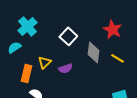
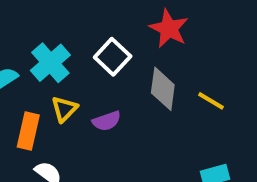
cyan cross: (27, 26) -> (50, 63), moved
red star: (112, 29) -> (169, 29), moved

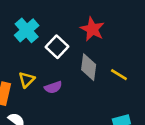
cyan cross: (50, 63) -> (27, 30), moved

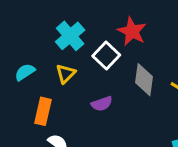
red star: (92, 29) -> (132, 31), moved
yellow triangle: (27, 80) -> (66, 74), moved

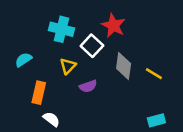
cyan cross: (70, 36) -> (62, 29), turned -35
yellow triangle: (66, 74) -> (68, 66), moved

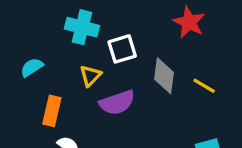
red star: (113, 25) -> (189, 22), moved
white square: (92, 46) -> (122, 49), turned 30
purple semicircle: (88, 86) -> (117, 102), size x1.5

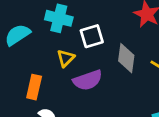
cyan semicircle: (32, 67) -> (18, 35), moved, size x1.4

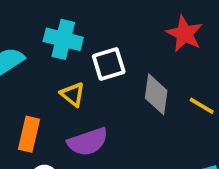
yellow triangle: (66, 58) -> (73, 94), turned -36
purple semicircle: (88, 80) -> (88, 142), moved

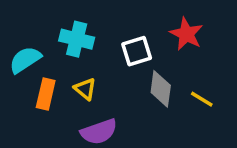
white square: (109, 64) -> (137, 51), moved
orange rectangle: (29, 134) -> (46, 94), moved

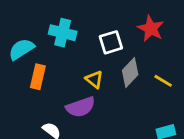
yellow triangle: (85, 89) -> (94, 79), moved
gray diamond: (161, 89) -> (130, 73), turned 36

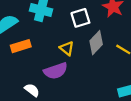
orange rectangle: (38, 77) -> (21, 46), turned 60

